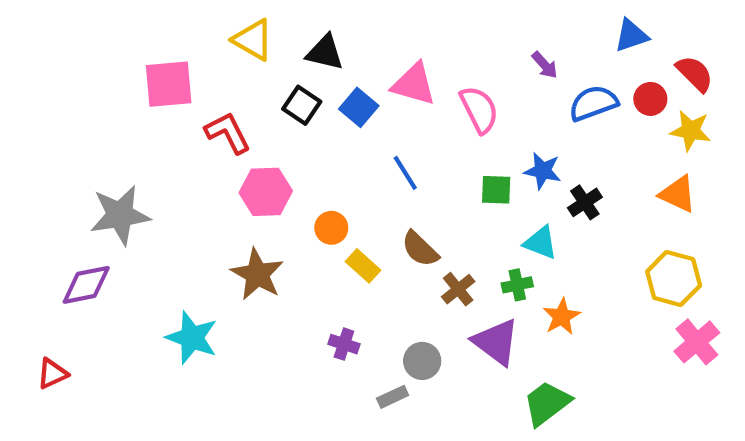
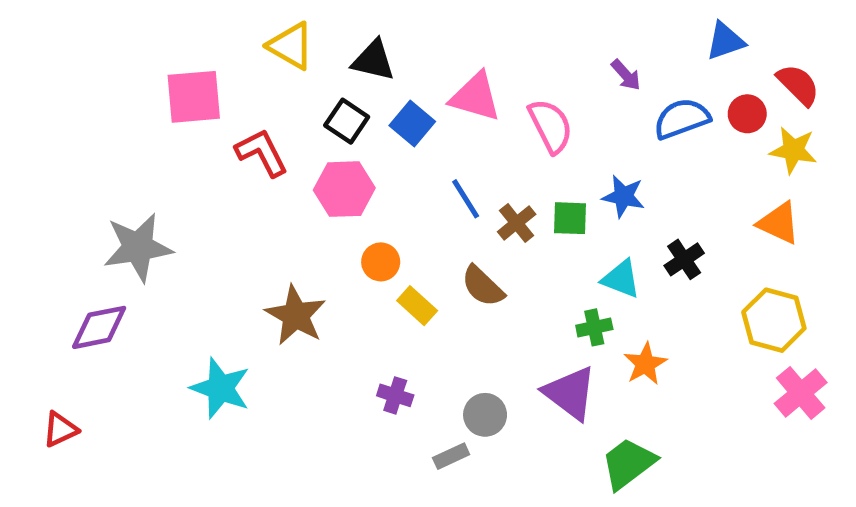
pink hexagon: (266, 192) -> (344, 189), moved
black cross: (585, 202) -> (684, 259), moved
brown cross: (458, 289) -> (517, 223), moved

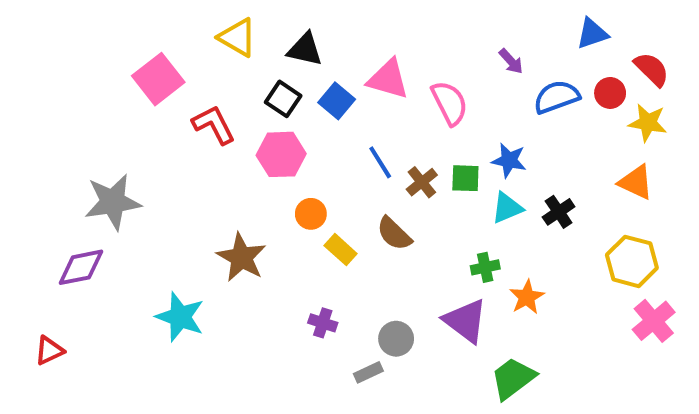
pink square: (194, 97) -> (158, 79), turned -33
cyan triangle: (621, 279) -> (507, 208), moved, turned -44

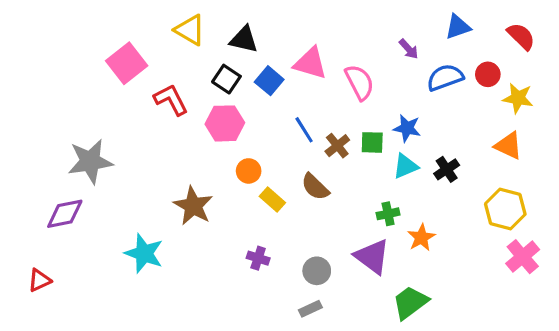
blue triangle: (592, 34) -> (458, 27), moved
red semicircle: (652, 69) -> (521, 36), moved
gray rectangle: (368, 372) -> (310, 309), moved

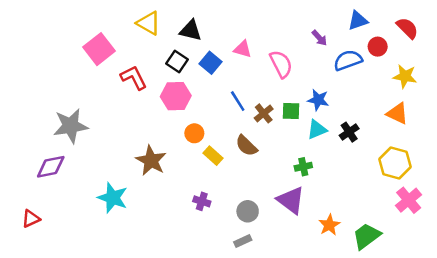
pink triangle: (310, 63) -> (243, 49), size x0.7
red circle: (488, 74) -> (378, 47), moved
orange star: (421, 238) -> (329, 225), moved
green trapezoid: (410, 302) -> (366, 236), moved

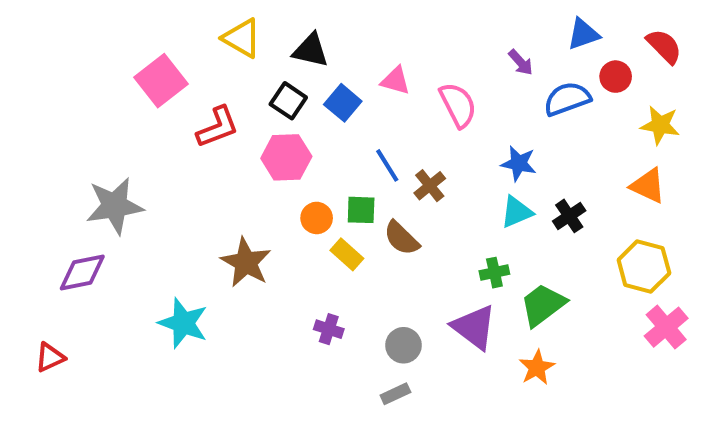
red L-shape: (134, 78) -> (218, 127), turned 96
green square: (291, 111) -> (361, 210), moved
green trapezoid: (366, 236) -> (543, 305), moved

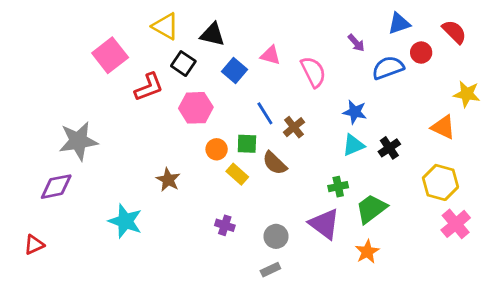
black square: (288, 101) -> (183, 64), moved
yellow star: (660, 125) -> (467, 94), moved
brown star: (246, 262) -> (168, 180), size x0.7

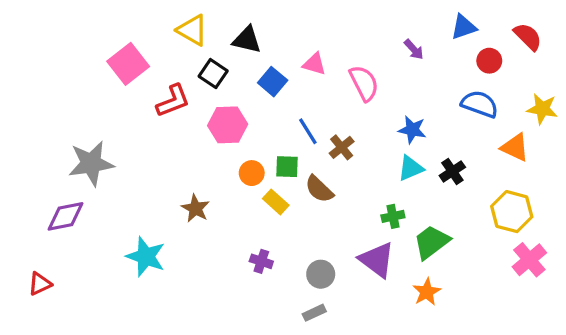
blue semicircle: (388, 68) -> (480, 104), moved, turned 40

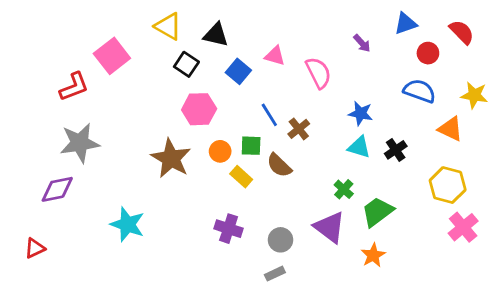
red L-shape: (173, 101) -> (74, 87), moved
cyan triangle: (411, 168) -> (359, 147), turned 40
brown star: (196, 208) -> (171, 158), moved, size x1.6
green cross: (393, 216) -> (344, 189), turned -36
purple cross: (261, 261) -> (229, 229), size x1.4

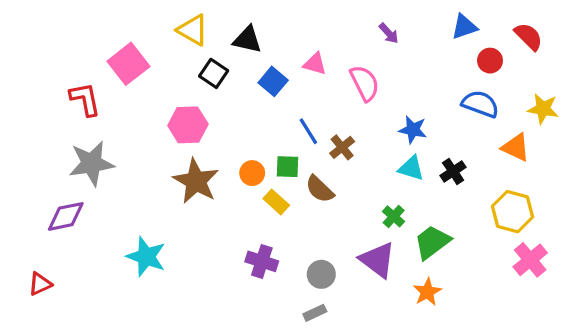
purple arrow: (362, 43) -> (389, 33), moved
red L-shape: (74, 87) -> (85, 99), turned -80
pink hexagon: (199, 109) -> (188, 125), moved

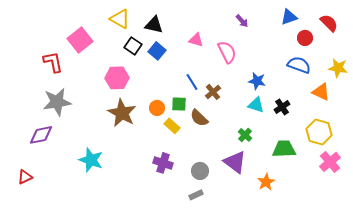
blue square: (273, 81) -> (157, 51), moved
green trapezoid: (432, 242) -> (284, 149), moved, turned 35

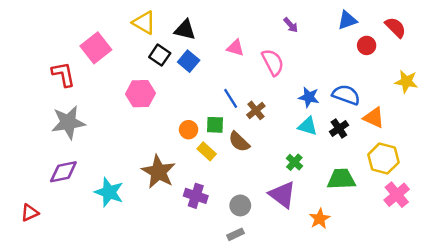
blue semicircle: (299, 65) -> (346, 95), moved
orange triangle: (321, 92) -> (374, 118), moved
brown star: (122, 113) -> (158, 172), moved
purple diamond: (41, 135) -> (63, 172), moved

